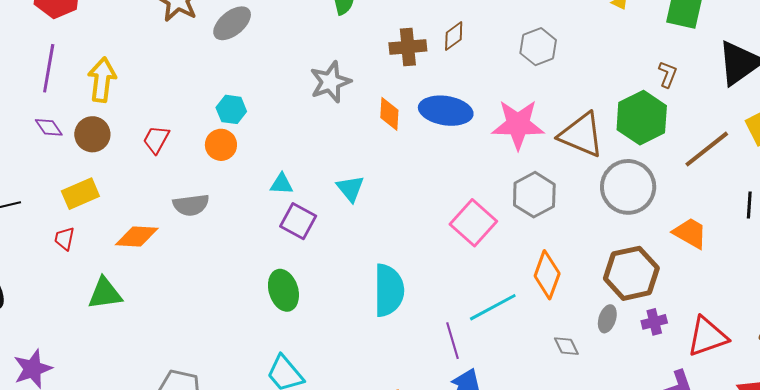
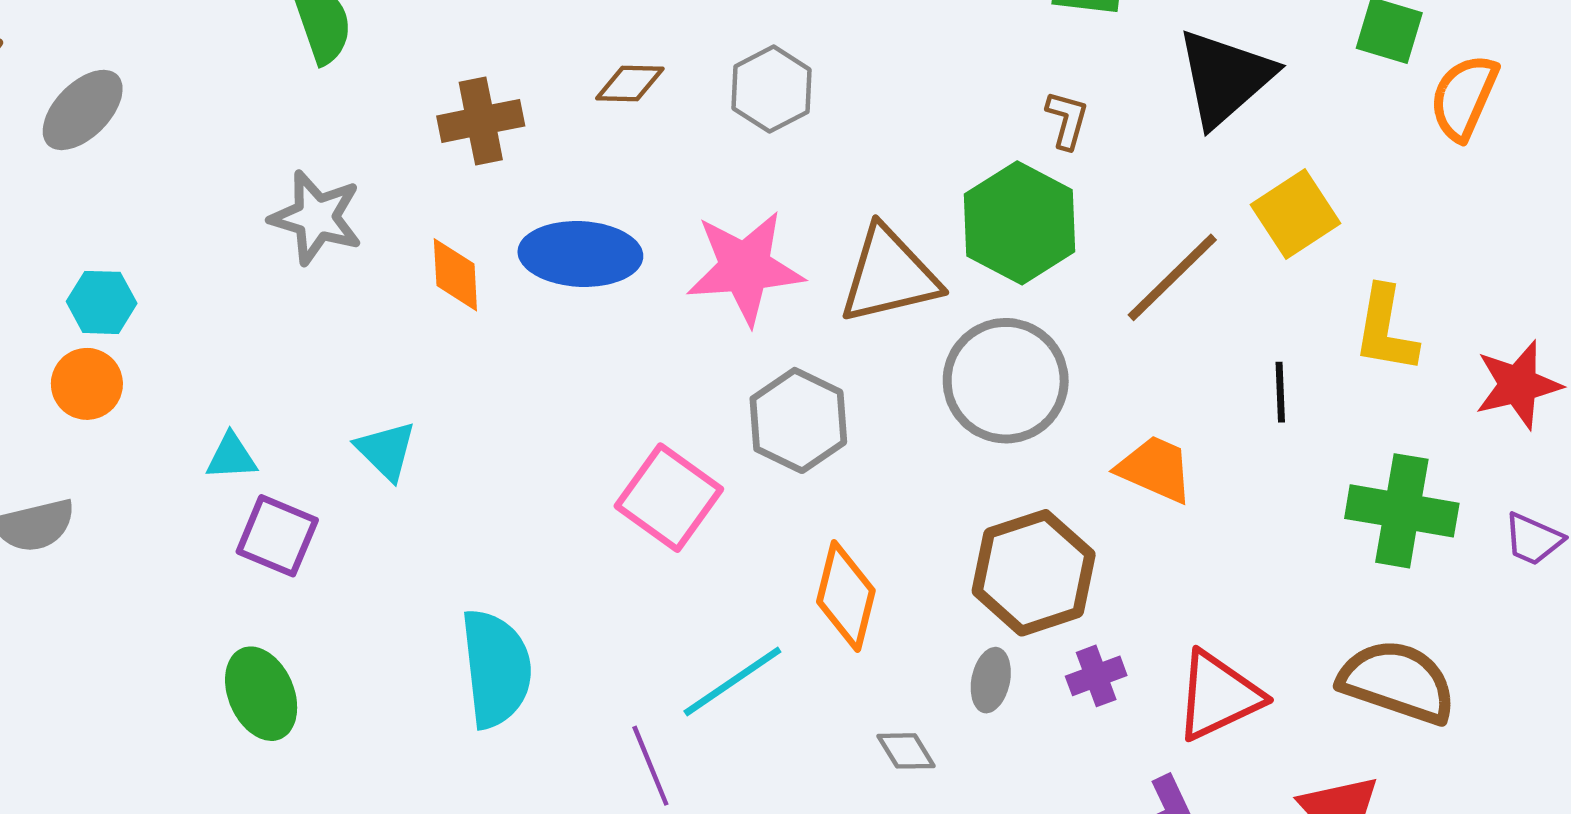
brown diamond: (454, 36) -> (630, 84), moved, turned 44
gray star: (330, 82) -> (316, 217), turned -30
brown triangle: (581, 135) -> (889, 275), turned -30

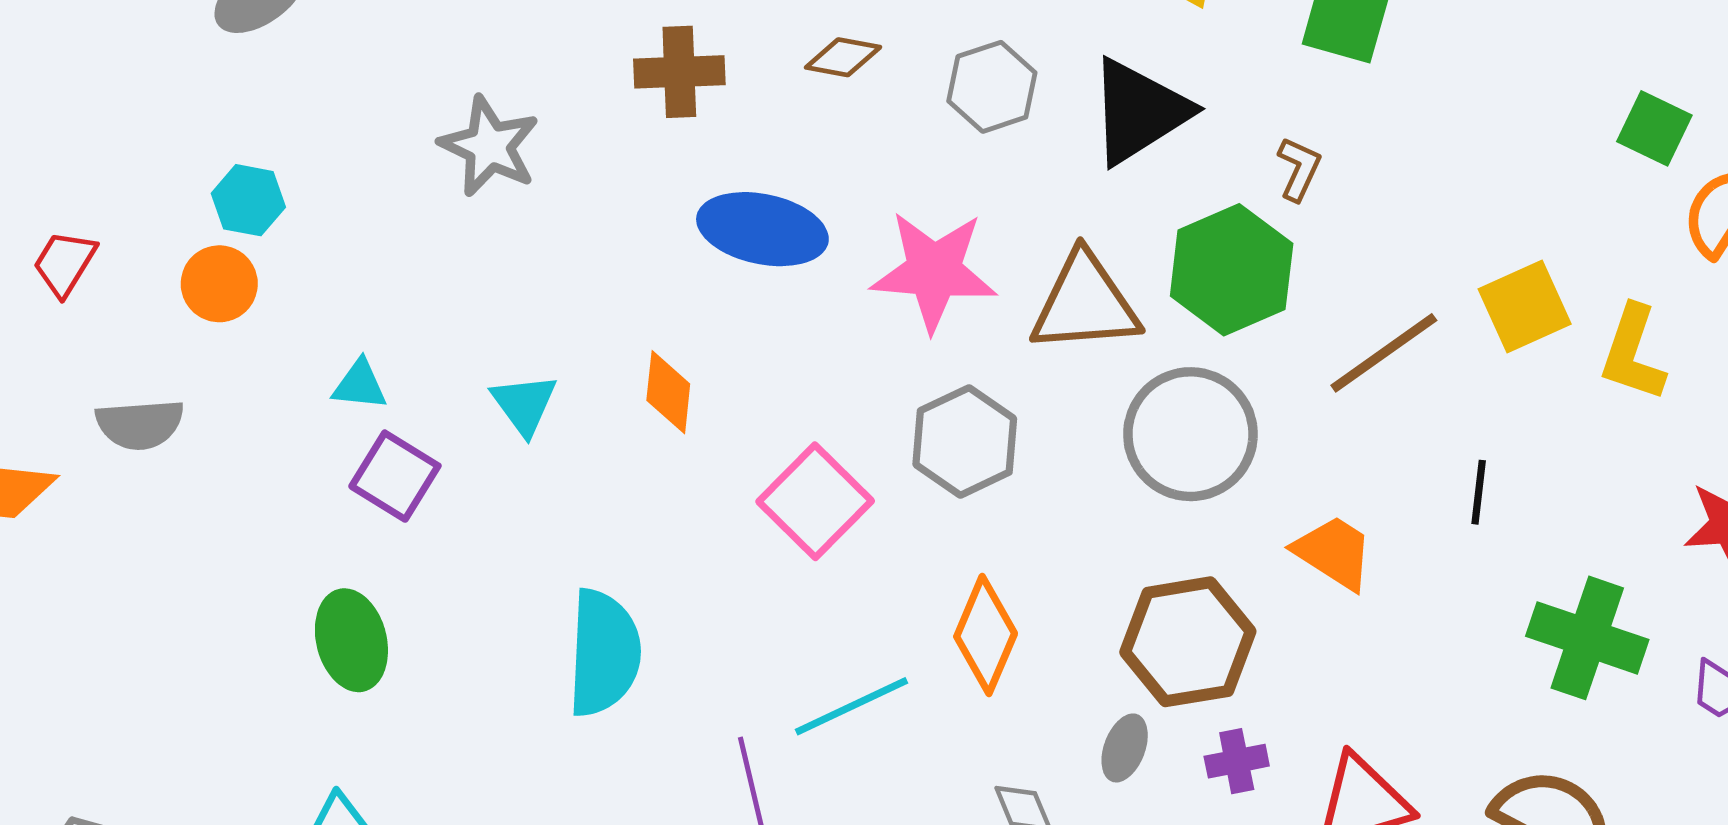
black triangle: (1225, 78) -> (1139, 111), moved
orange diamond: (455, 275) -> (668, 392), moved
yellow L-shape: (1386, 329) -> (1633, 353), moved

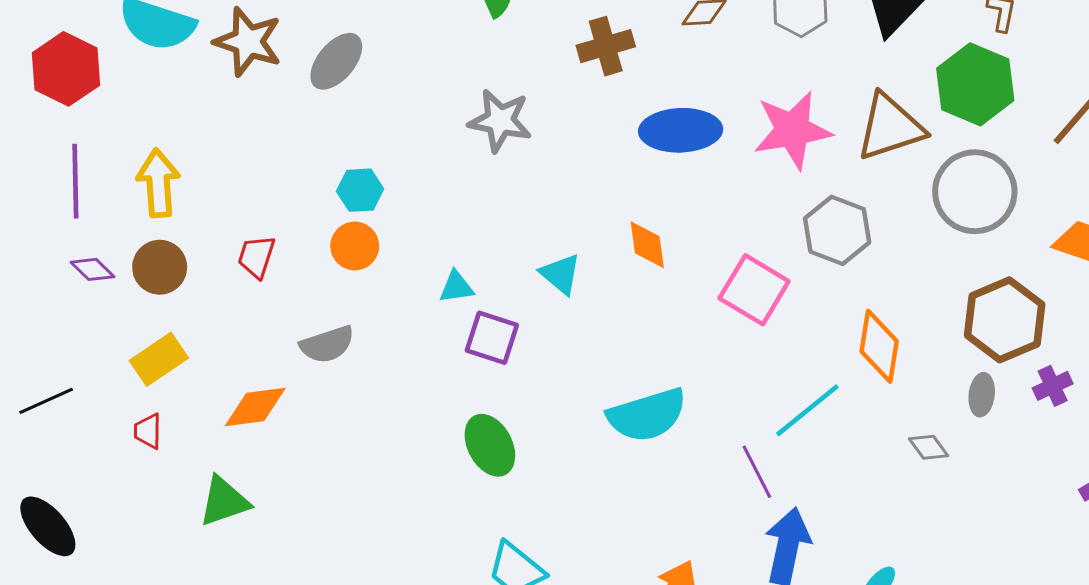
cyan semicircle: (604, 653) -> (647, 415), turned 84

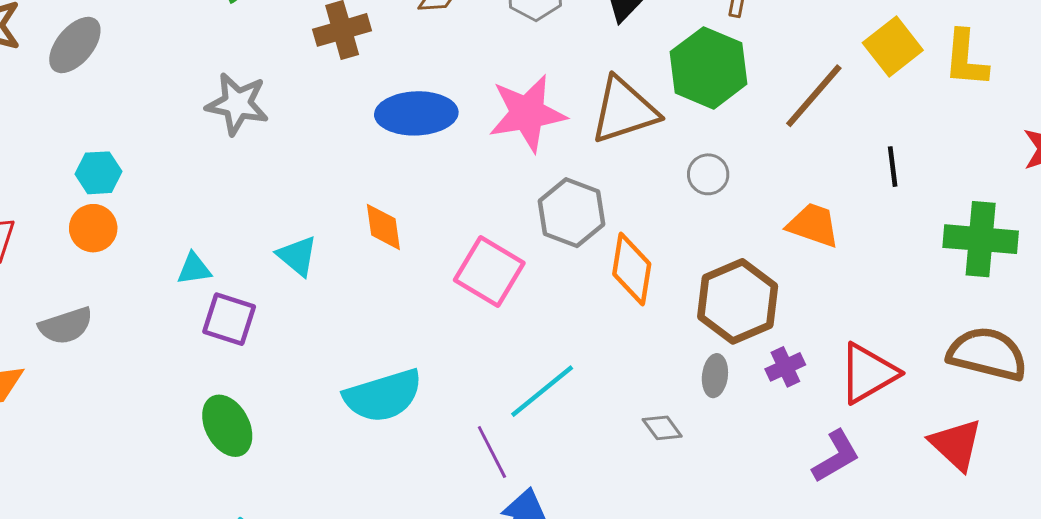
gray circle: (975, 192) -> (708, 174), size x0.5
orange diamond: (879, 346) -> (632, 269), moved

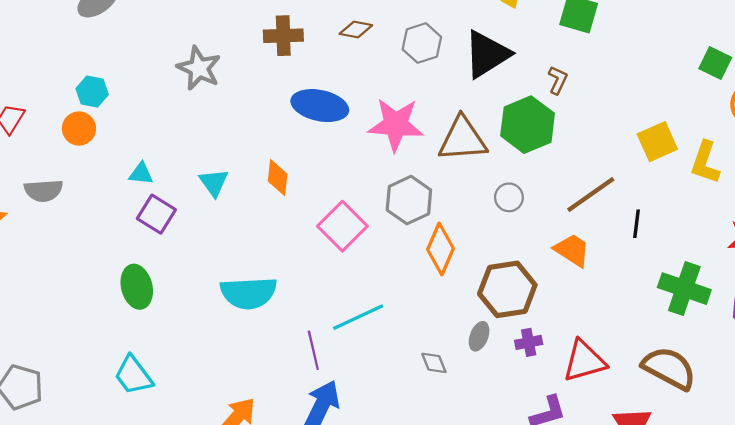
brown line: (814, 96) -> (591, 195), moved

